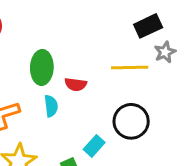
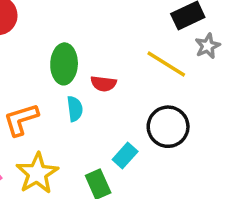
yellow line: (130, 67) -> (166, 64), turned 33

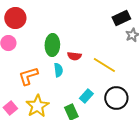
yellow line: (166, 64) -> (104, 65), moved
black circle: (168, 127) -> (116, 98), moved

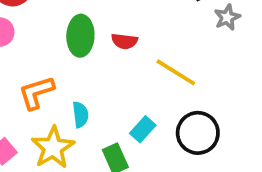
red semicircle: (74, 56) -> (124, 41), moved
cyan semicircle: (58, 70) -> (80, 115), moved

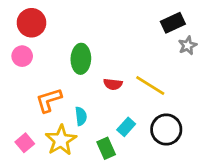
red semicircle: (124, 41) -> (113, 84), moved

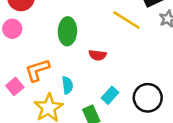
yellow line: (150, 85) -> (126, 20), moved
pink square: (25, 143) -> (15, 86), moved

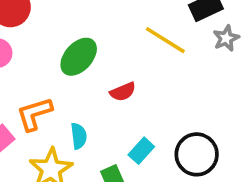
green ellipse: (67, 31) -> (79, 57), turned 40
red semicircle: (98, 55) -> (123, 92), turned -30

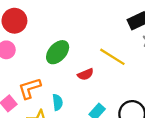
yellow line: (165, 40) -> (112, 57), moved

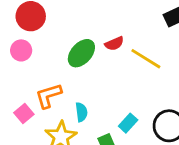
red semicircle: (86, 74) -> (114, 44), moved

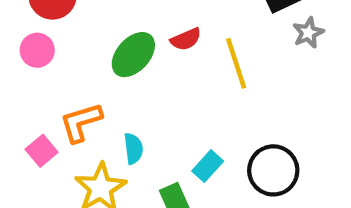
yellow line: (146, 59) -> (236, 63), turned 40

